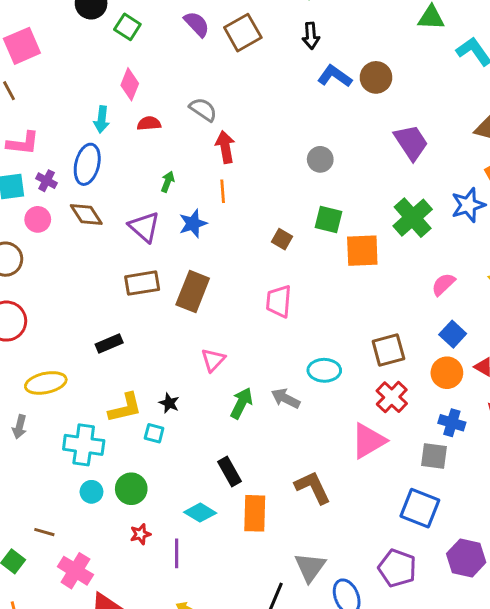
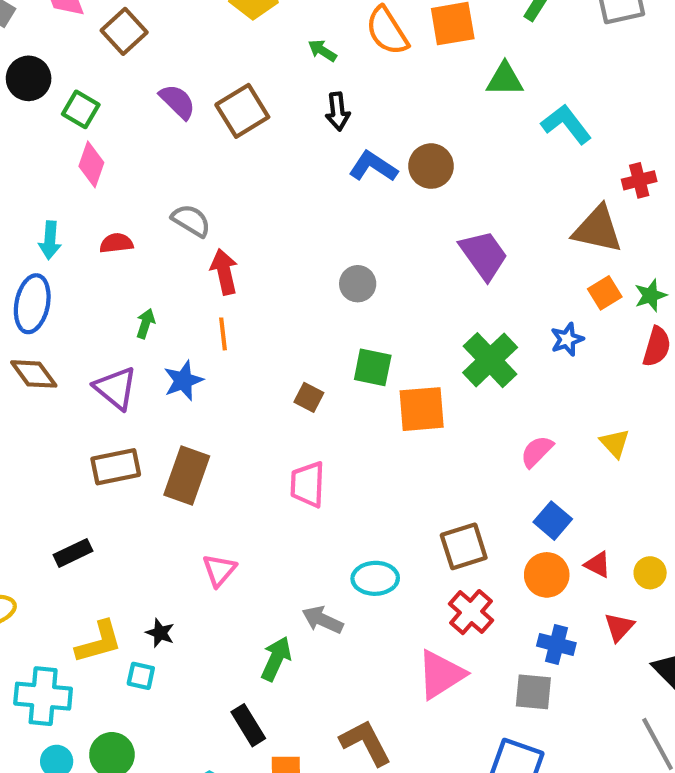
pink diamond: (130, 84) -> (91, 164), moved
blue star: (468, 205) -> (567, 339), size x0.7
green arrow: (241, 403) -> (276, 659), moved

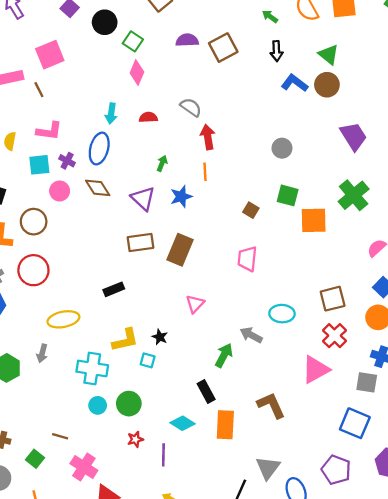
green triangle: (505, 79) -> (329, 55), moved, turned 35
purple semicircle: (177, 102) -> (187, 40), turned -50

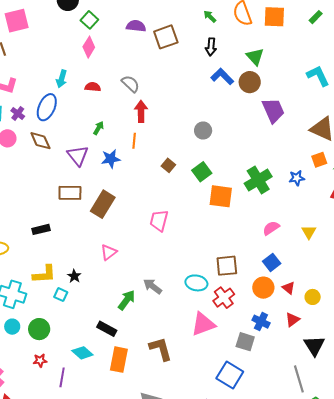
purple trapezoid: (353, 136) -> (273, 110), moved
green square: (288, 195) -> (202, 172), turned 30
brown square: (251, 210) -> (168, 165), moved
cyan ellipse: (282, 314) -> (196, 283), moved
black rectangle: (206, 392) -> (107, 329), turned -42

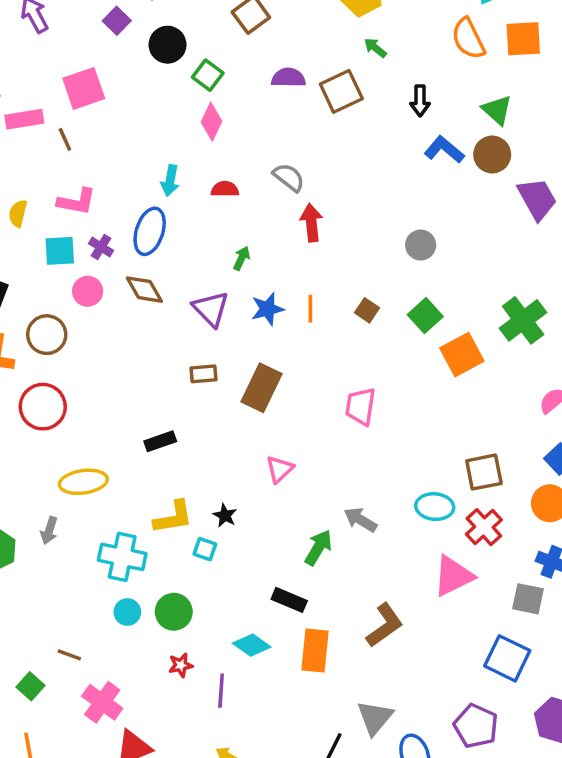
green arrow: (210, 16) -> (375, 48), moved
orange line: (134, 141) -> (310, 309), moved
brown rectangle: (70, 193) -> (204, 374), size x0.7
orange square: (221, 196) -> (462, 355), turned -30
brown L-shape: (161, 349) -> (385, 625), turned 76

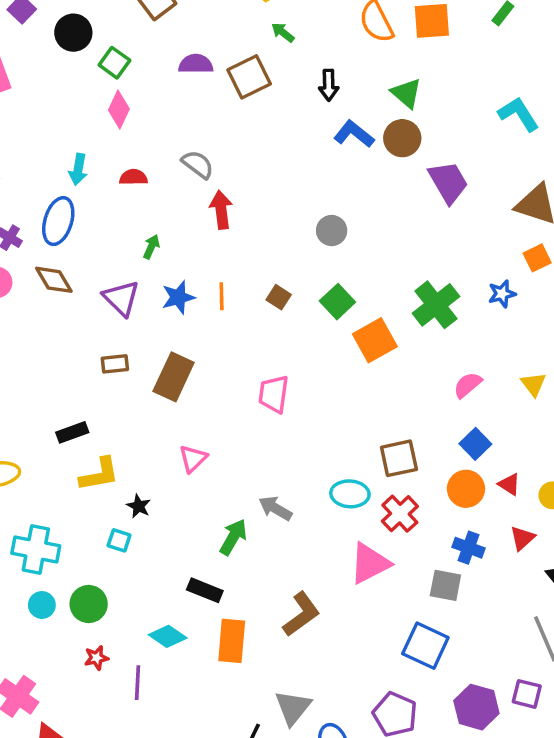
yellow L-shape: (173, 517) -> (99, 474), moved

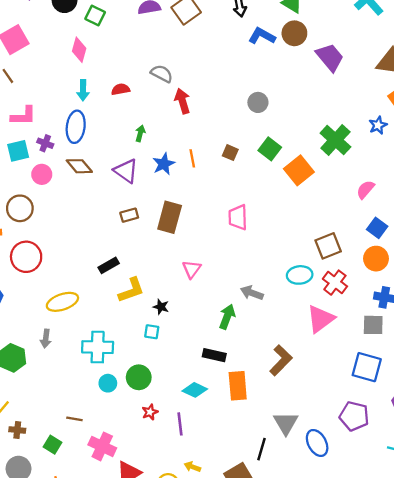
pink diamond: (119, 109) -> (79, 50), moved

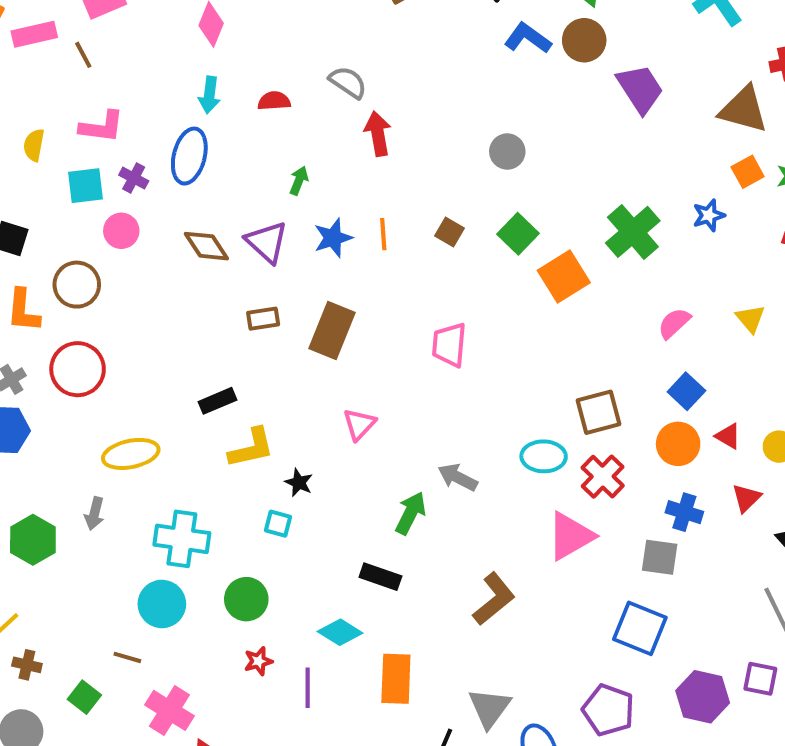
brown diamond: (79, 166) -> (206, 246), moved
cyan circle: (108, 383) -> (162, 604), moved, size x1.5
orange rectangle: (238, 386) -> (396, 679), moved

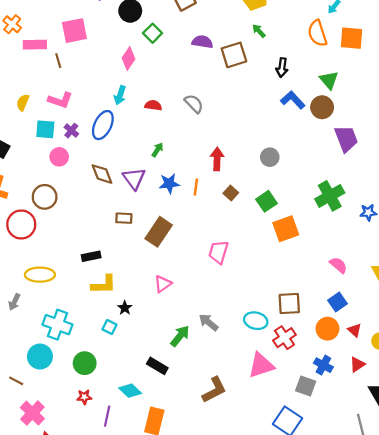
red arrow: (378, 134) -> (217, 159), moved
green cross: (633, 232) -> (330, 196), moved
brown circle: (77, 285) -> (45, 197), moved
pink semicircle: (674, 323) -> (338, 265), turned 72

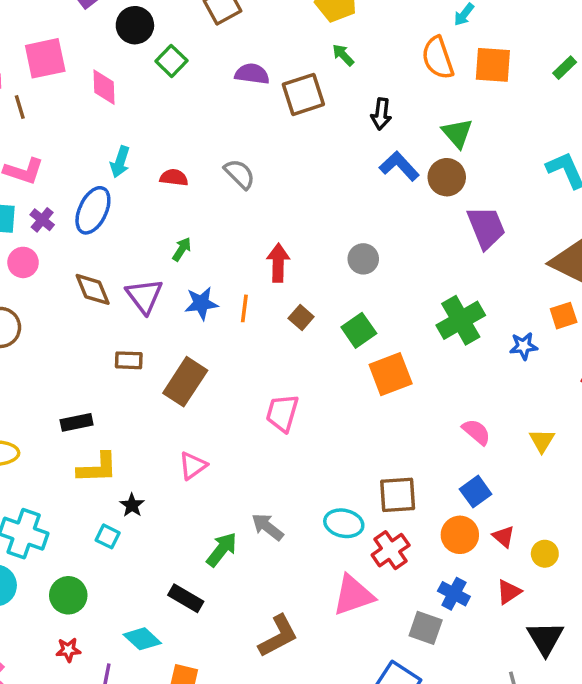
pink diamond: (129, 59) -> (104, 87), moved, turned -35

